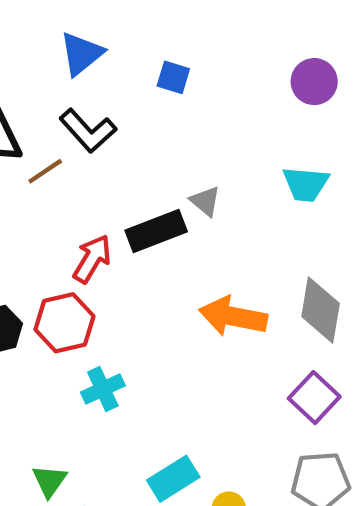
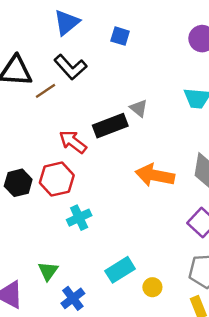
red arrow: (92, 259) -> (73, 142), turned -84

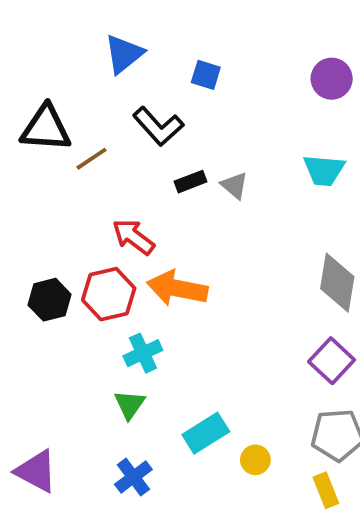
black L-shape: (70, 67) -> (158, 126), moved
black rectangle: (110, 126) -> (191, 182), moved, size x0.6
orange arrow: (155, 175) -> (177, 288), moved
green triangle: (48, 271) -> (130, 405), moved

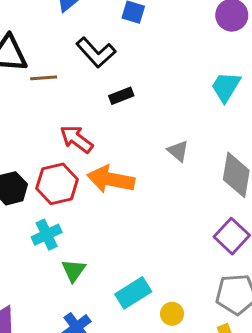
brown line: (91, 159) -> (44, 78), turned 30
cyan trapezoid: (324, 170) -> (226, 87), turned 116
gray triangle: (234, 185) -> (178, 151), moved
cyan cross: (143, 353) -> (47, 235), moved

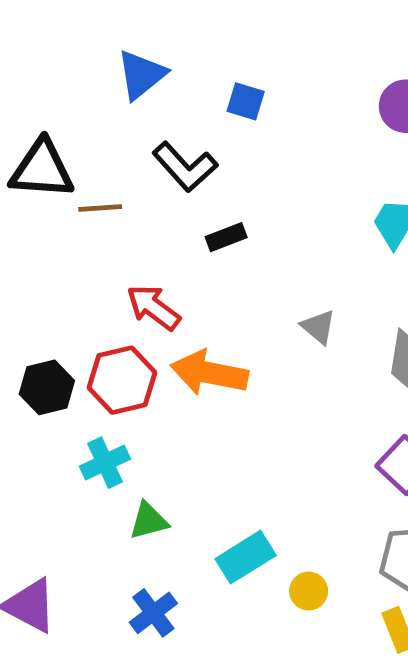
green triangle: (73, 270) -> (149, 521), turned 40

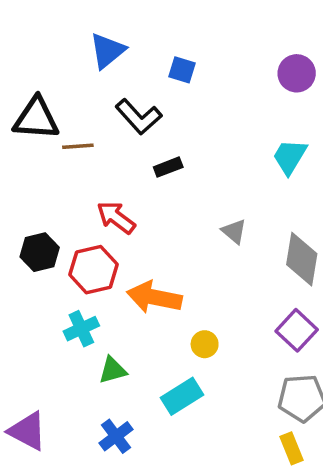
orange arrow: (209, 373) -> (154, 297), moved
black hexagon: (47, 387) -> (40, 252), moved
yellow circle: (309, 591) -> (205, 344), moved

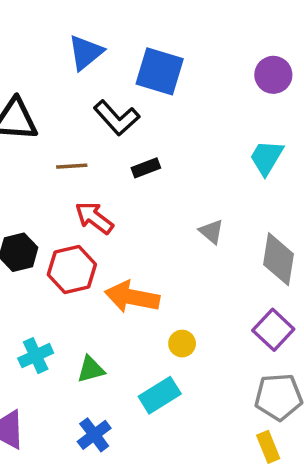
blue square: (182, 70) -> (160, 71), size x1.8
brown line: (78, 146) -> (72, 166), moved
cyan cross: (81, 329) -> (36, 356), moved

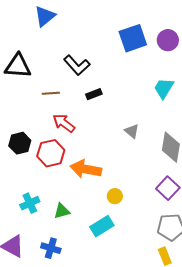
blue triangle: (86, 52) -> (45, 16), moved
blue square: (160, 71) -> (133, 38), moved, turned -36
blue cross: (94, 435) -> (51, 248), moved, turned -36

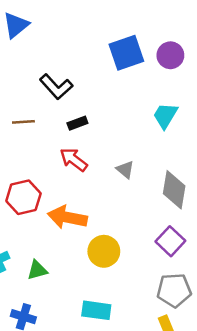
red arrow: (64, 123) -> (74, 160), moved
yellow circle: (115, 196) -> (104, 251), size x1.6
cyan rectangle: (102, 226) -> (96, 310), moved, turned 40

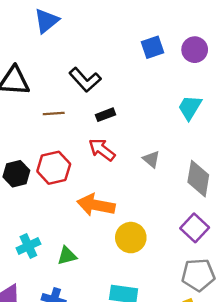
blue square: (126, 53) -> (152, 47), size x0.7
red hexagon: (23, 197) -> (54, 168), moved

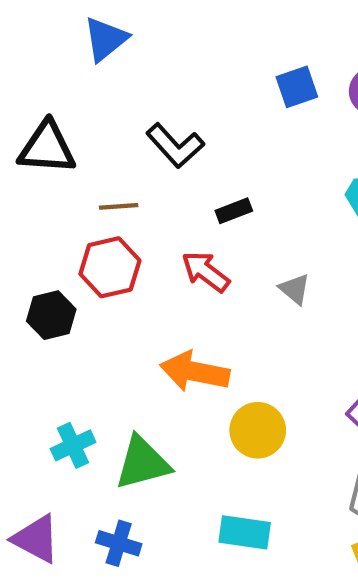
black rectangle: (106, 115) -> (234, 211), moved
red hexagon: (54, 168) -> (110, 267), moved
green triangle: (67, 256) -> (143, 463), size x1.6

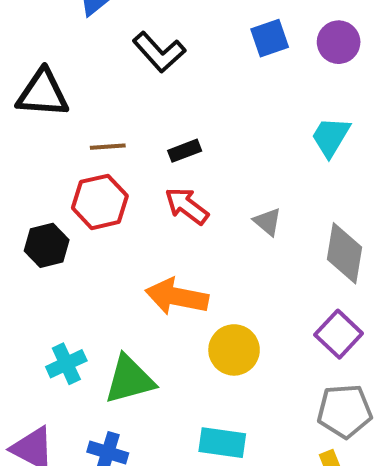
black L-shape: (175, 146) -> (159, 52), moved
black rectangle: (234, 211) -> (185, 151), moved

